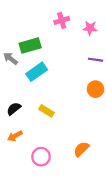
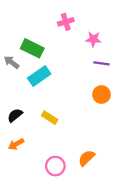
pink star: (90, 28) -> (93, 39), moved
green rectangle: (30, 46) -> (32, 48), turned 42
pink circle: (41, 157) -> (55, 166), moved

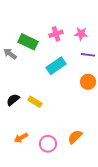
pink cross: (66, 22) -> (56, 34), moved
cyan rectangle: (39, 76) -> (56, 66), moved
yellow rectangle: (50, 118) -> (35, 102), moved
orange arrow: (16, 144) -> (21, 138), moved

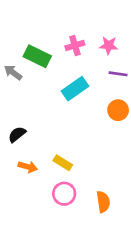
yellow rectangle: (35, 102) -> (63, 163), moved
orange semicircle: (75, 137) -> (103, 202), moved, turned 126
orange arrow: (21, 138) -> (28, 167), moved, turned -136

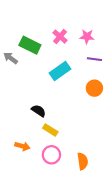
pink cross: (75, 45) -> (60, 37), turned -32
black semicircle: (17, 134) -> (39, 111), moved, turned 72
orange arrow: (28, 167) -> (22, 146), moved

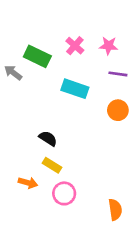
cyan rectangle: (60, 71) -> (75, 89), turned 54
yellow rectangle: (50, 130) -> (52, 165), moved
orange semicircle: (83, 161) -> (115, 210), moved

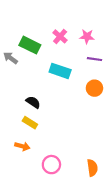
black semicircle: (48, 138) -> (33, 102), moved
yellow rectangle: (52, 165) -> (30, 123), moved
pink circle: (64, 193) -> (51, 165), moved

